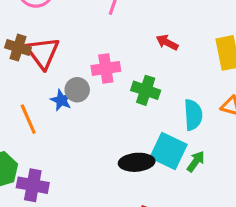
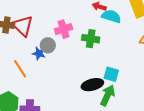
cyan semicircle: (193, 115) -> (111, 16), moved, turned -60
cyan square: (169, 151) -> (111, 74), size x0.7
green arrow: (196, 161) -> (108, 95), moved, size x1.5

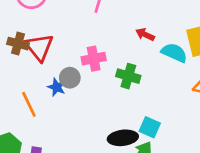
cyan semicircle: (111, 16) -> (174, 53), moved

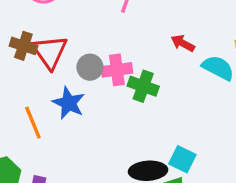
green cross: (128, 76) -> (143, 86), moved
gray circle: (70, 78) -> (90, 67), moved
blue star: (57, 87) -> (69, 103), size x1.4

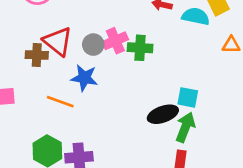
brown cross: (23, 46) -> (37, 55), moved
orange line: (33, 123) -> (60, 102), turned -32

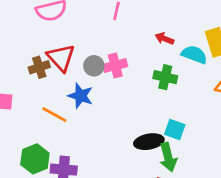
green cross: (140, 48) -> (165, 77), moved
brown cross: (37, 55) -> (39, 67), turned -30
green arrow: (185, 127) -> (168, 157), turned 136

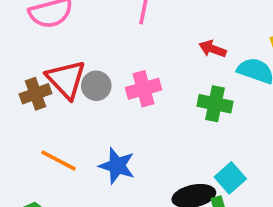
gray circle: (94, 66) -> (96, 86), moved
blue star: (81, 96) -> (117, 166), moved
cyan square: (175, 130) -> (230, 178), turned 30

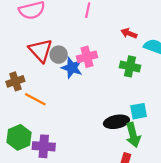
brown cross: (35, 94) -> (15, 81), moved
blue star: (117, 166) -> (72, 68), moved
cyan square: (230, 178) -> (139, 111), turned 30

